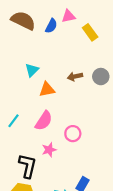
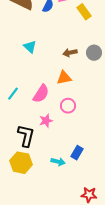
cyan triangle: (32, 70) -> (30, 47), turned -32
orange triangle: (47, 89) -> (64, 78), moved

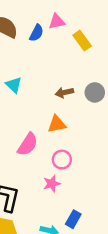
pink star: (46, 121) -> (52, 184), moved

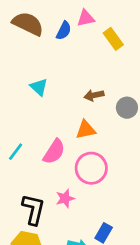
gray circle: (95, 92) -> (127, 108), moved
pink circle: (62, 160) -> (91, 168), size x1.5
pink star: (52, 184) -> (65, 198), moved

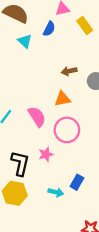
blue semicircle: (64, 31) -> (49, 29), moved
cyan triangle: (39, 87) -> (25, 41), moved
pink semicircle: (54, 152) -> (37, 117), turned -65

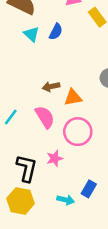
blue semicircle: (49, 29) -> (56, 32), moved
brown arrow: (69, 71) -> (51, 87), moved

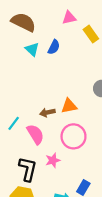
brown arrow: (51, 87) -> (47, 112), moved
pink semicircle: (45, 117) -> (35, 134), moved

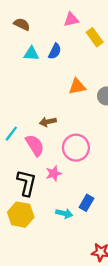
brown semicircle: (23, 22) -> (22, 24), size x0.6
cyan triangle: (32, 49) -> (31, 54), turned -40
orange triangle: (69, 106) -> (77, 87), moved

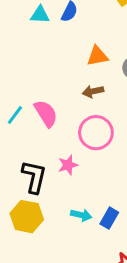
brown arrow: (48, 122) -> (93, 91), moved
pink semicircle: (35, 145) -> (46, 113), moved
blue rectangle: (86, 203) -> (109, 218), moved

